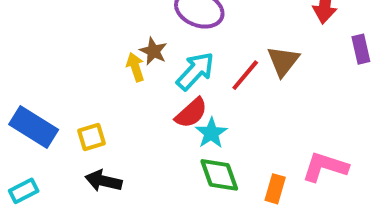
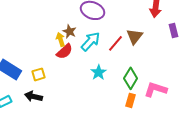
red semicircle: (191, 113) -> (65, 51), moved
green diamond: (219, 175) -> (131, 78), moved, turned 50
black arrow: (103, 181) -> (34, 96), moved

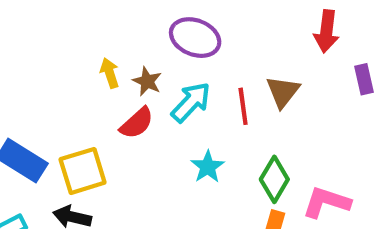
yellow arrow: (61, 39) -> (110, 73), moved
red line: (116, 43) -> (243, 106), turned -48
yellow square: (39, 74) -> (83, 171), size x1.6

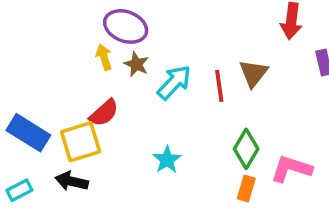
purple ellipse: (195, 38) -> (126, 26), moved
red semicircle: (137, 123) -> (104, 113), moved
cyan star: (208, 167) -> (167, 160), moved

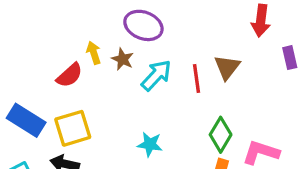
purple ellipse: (126, 26) -> (143, 25), moved
red semicircle: (104, 113) -> (70, 75), moved
cyan star: (167, 160) -> (150, 144), turned -30

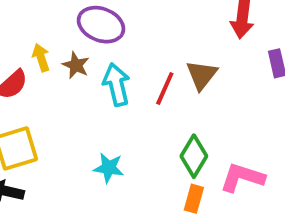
cyan arrow: (156, 75) -> (116, 85), turned -56
red line: (196, 78) -> (165, 88), turned 32

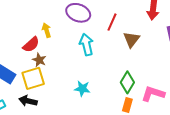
brown star: (76, 65) -> (39, 60), moved
red line: (165, 88) -> (112, 22), moved

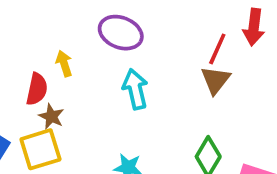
red line: (112, 22) -> (217, 49), moved
red semicircle: (31, 45) -> (37, 89), turned -36

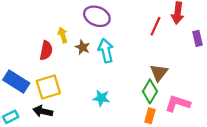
brown triangle: (216, 80) -> (159, 73), moved
brown star: (51, 116) -> (83, 47), moved

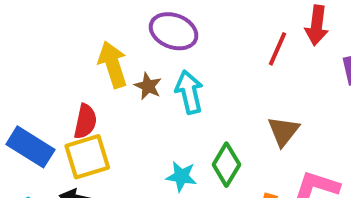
yellow arrow: (63, 35) -> (113, 65), size x1.6
red semicircle: (46, 51) -> (85, 121), moved
green diamond: (150, 91) -> (226, 165), moved

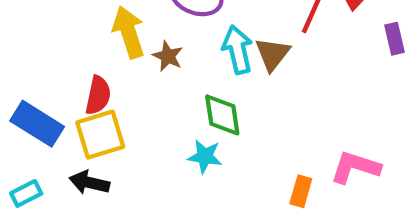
cyan arrow: (189, 92) -> (238, 50), moved
brown triangle: (283, 131) -> (272, 54), moved
green diamond: (226, 165) -> (222, 115), moved, turned -39

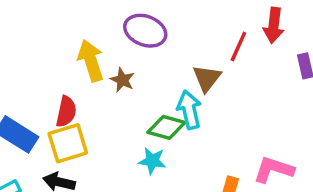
cyan arrow: (238, 50) -> (189, 110), moved
green diamond: (222, 115) -> (166, 127), turned -66

